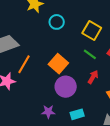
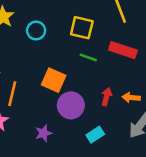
red arrow: (93, 77) -> (107, 97), moved
purple star: (48, 112) -> (44, 133), moved

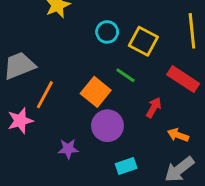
cyan circle: (36, 30) -> (107, 32), moved
green line: (88, 57) -> (125, 75), moved
red arrow: (107, 97) -> (154, 108), moved

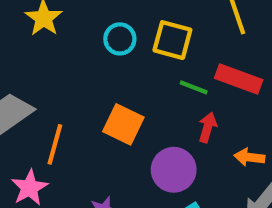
green line: (125, 75) -> (194, 87), moved
purple circle: (107, 126) -> (174, 170), moved

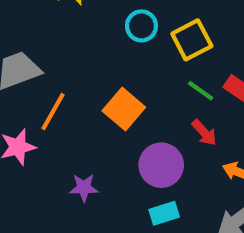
yellow square: (172, 40) -> (192, 40), turned 33
red arrow: (208, 127) -> (204, 133), turned 108

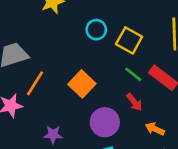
yellow square: (192, 40) -> (129, 40), turned -36

